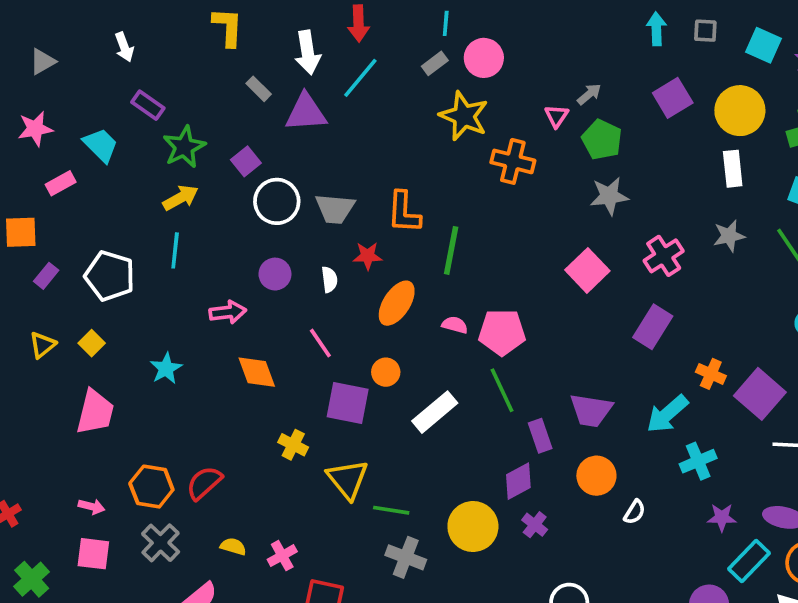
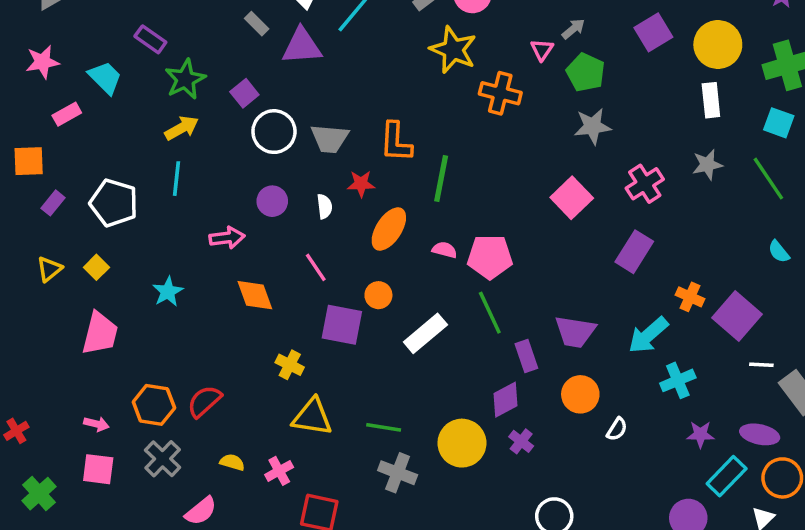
yellow triangle: (348, 479) -> (312, 417), moved, turned -42

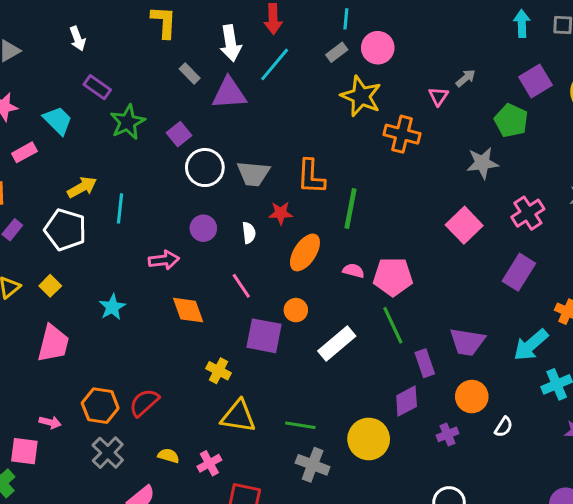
green pentagon: (586, 72) -> (511, 121), moved
yellow arrow: (182, 128) -> (82, 187), moved
purple cross: (521, 441) -> (447, 434), moved, turned 30
pink square: (98, 469) -> (24, 451), moved

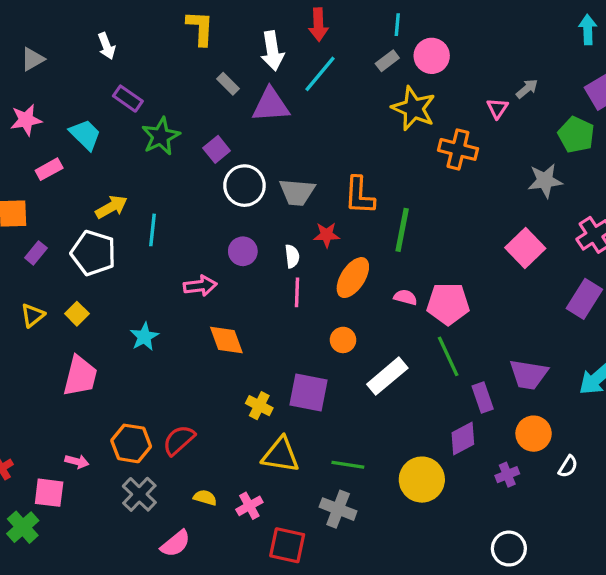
pink line: (241, 286) -> (297, 292), moved, turned 36
purple square: (264, 336) -> (309, 393), moved
gray cross: (313, 465) -> (338, 509), moved

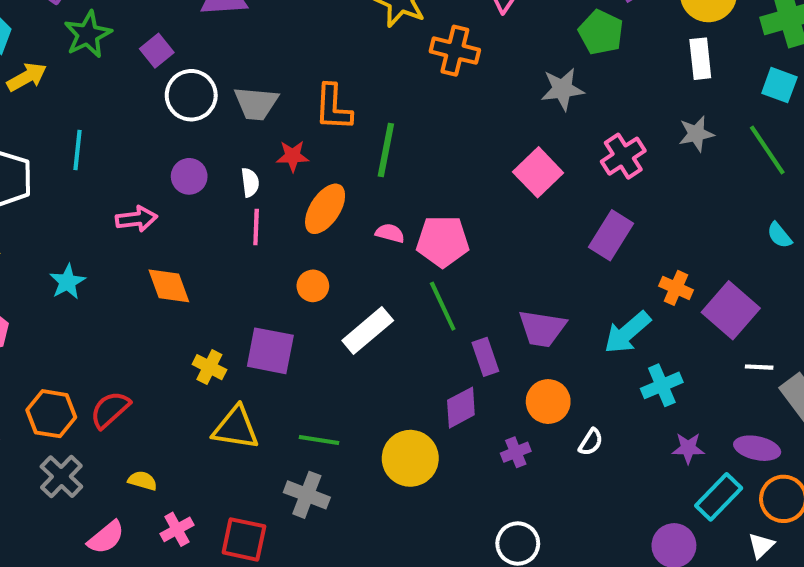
yellow arrow: (111, 207) -> (27, 77), moved
pink cross: (249, 506) -> (177, 529), moved

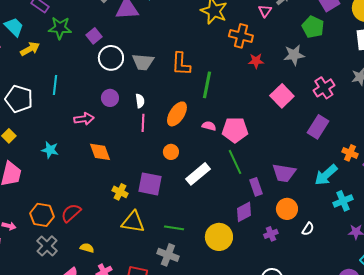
green star: (88, 34) -> (60, 28), turned 30
red star: (293, 156) -> (256, 61), moved
cyan star: (67, 282) -> (50, 150), turned -30

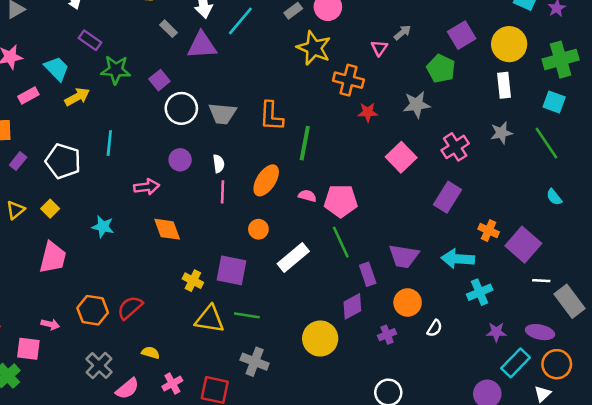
cyan arrow: (326, 175) -> (458, 259), turned 45
green line: (174, 228) -> (247, 315), moved
gray cross: (47, 246) -> (99, 365), moved

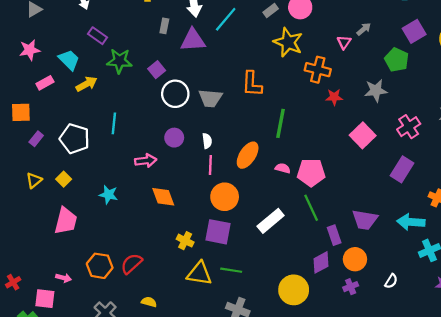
gray rectangle: (168, 29) -> (164, 26), turned 56
orange L-shape: (271, 116) -> (252, 84), moved
orange circle: (258, 229) -> (225, 197), moved, size x1.6
orange circle: (408, 302) -> (355, 259), moved

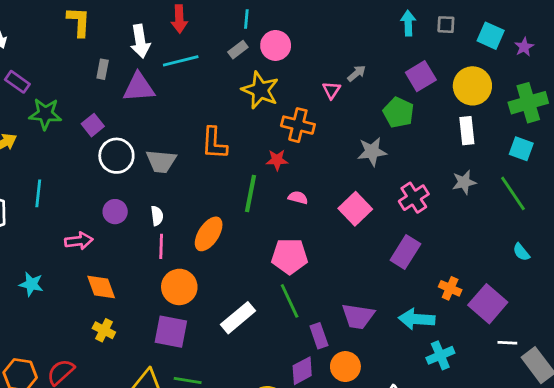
cyan line: (226, 19) -> (181, 61), turned 36
red star: (334, 97) -> (277, 160), moved
pink semicircle: (283, 168) -> (298, 198), moved
yellow cross: (185, 241) -> (104, 330), moved

